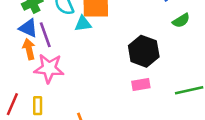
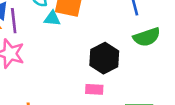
green semicircle: (181, 20) -> (147, 37), size x1.5

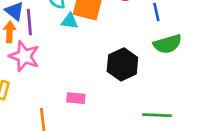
pink rectangle: (94, 89) -> (76, 98), moved

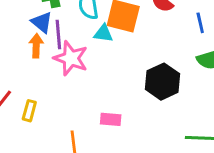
pink star: (24, 56) -> (71, 58), moved

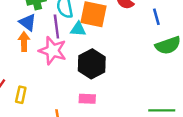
purple line: (58, 35) -> (56, 27), moved
black hexagon: (163, 82) -> (92, 64), moved

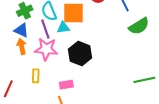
yellow rectangle: (21, 95) -> (36, 76), moved
pink rectangle: (87, 99) -> (66, 85), moved

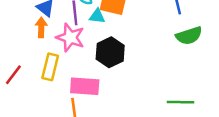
yellow rectangle: (36, 76) -> (50, 67), size x1.5
pink rectangle: (66, 85) -> (85, 86), size x1.6

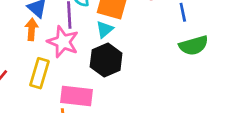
cyan triangle: (97, 16) -> (105, 29), moved, turned -49

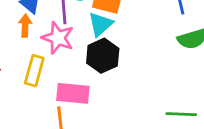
cyan triangle: (105, 29) -> (101, 24), size x1.4

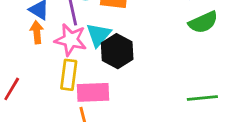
cyan triangle: (101, 24) -> (98, 35), moved
yellow rectangle: (34, 71) -> (69, 75), moved

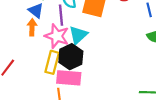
black hexagon: (117, 51) -> (71, 57), moved

